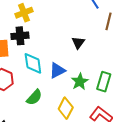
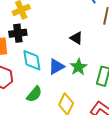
black triangle: (78, 43) -> (76, 38), turned -32
green star: (80, 82) -> (78, 67), moved

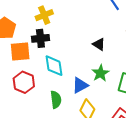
blue triangle: (56, 67) -> (80, 85), moved
green semicircle: (34, 94) -> (56, 100), turned -48

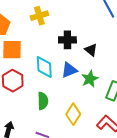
black cross: (40, 38) -> (67, 40), moved
blue triangle: (80, 85) -> (69, 70), moved

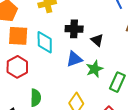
cyan diamond: (44, 67) -> (45, 42), moved
green semicircle: (43, 101) -> (36, 98), moved

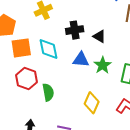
blue triangle: (74, 59) -> (81, 60), turned 36
green semicircle: (36, 98) -> (48, 92), moved

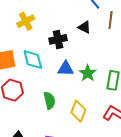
black triangle: (99, 36) -> (84, 27), moved
green semicircle: (48, 92) -> (49, 101), moved

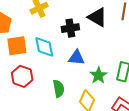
black triangle: (84, 27) -> (97, 17), size x1.5
green star: (88, 73) -> (98, 75), moved

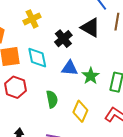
black cross: (70, 28) -> (63, 39), turned -30
green star: (98, 75) -> (91, 76), moved

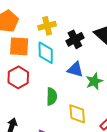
yellow cross: (32, 19) -> (47, 26), moved
yellow diamond: (80, 111) -> (77, 114), turned -40

